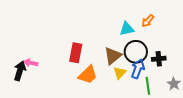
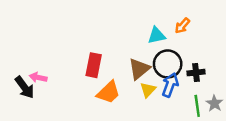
black arrow: (20, 71) -> (25, 87), turned 126
green line: (148, 86) -> (197, 106), moved

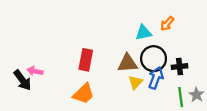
brown triangle: (139, 69) -> (128, 63), turned 35
orange trapezoid: (108, 92) -> (83, 94), moved

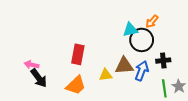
black circle: (154, 59) -> (142, 40), moved
brown triangle: (128, 63) -> (124, 66), moved
black arrow: (22, 80) -> (39, 78), moved
yellow triangle: (135, 82) -> (106, 75), moved, turned 40

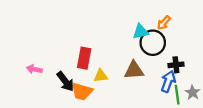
blue arrow: (142, 71) -> (168, 81), moved
yellow triangle: (106, 75) -> (101, 76), moved
black arrow: (39, 78) -> (65, 81), moved
orange trapezoid: (76, 85) -> (82, 91), turned 60

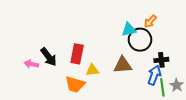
black arrow: (65, 81) -> (49, 57), moved

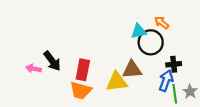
orange arrow: (150, 21) -> (162, 23), turned 88
red rectangle: (77, 54) -> (83, 70), moved
yellow triangle: (92, 70) -> (117, 82), moved, size x1.5

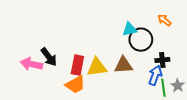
orange arrow: (162, 23) -> (164, 20), moved
pink arrow: (34, 69) -> (31, 64), size x1.5
yellow triangle: (117, 82) -> (97, 67), moved
orange trapezoid: (81, 90) -> (75, 85), turned -45

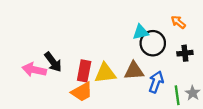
black cross: (162, 60) -> (185, 53), moved
blue arrow: (155, 75) -> (156, 82), moved

